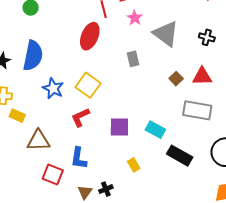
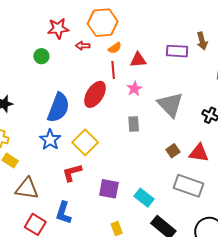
pink star: (135, 18) -> (134, 89), moved
blue semicircle: (33, 56) -> (58, 108), moved

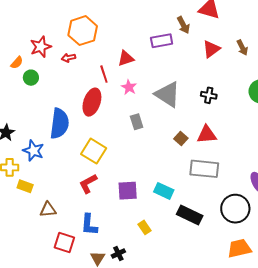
orange semicircle: (115, 48) -> (17, 63), moved
blue star: (50, 140) -> (33, 151), moved
brown triangle: (27, 189) -> (48, 210), size x0.7

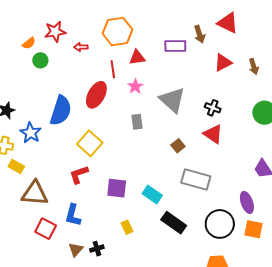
orange hexagon: (83, 31) -> (117, 31), moved
red triangle: (207, 135) -> (213, 134), moved, turned 30
brown triangle: (48, 210) -> (35, 193), size x1.6

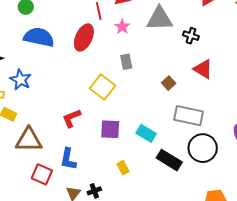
gray triangle: (172, 100) -> (159, 19), moved, turned -40
black cross: (213, 108) -> (191, 36), moved
blue semicircle: (61, 111) -> (39, 37), moved, turned -92
yellow square: (90, 143) -> (102, 87), moved
black circle: (220, 224) -> (203, 148), moved

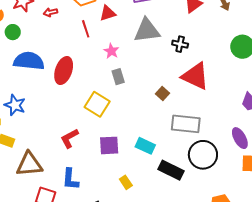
pink star: (122, 27) -> (111, 51), moved
red ellipse: (84, 37) -> (64, 71), moved
red triangle: (203, 69) -> (195, 76), size x1.4

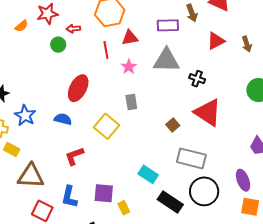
green circle: (13, 32) -> (58, 45), moved
pink star: (111, 51) -> (129, 67), moved
blue semicircle: (29, 61) -> (63, 119), moved, size x0.6
purple square: (109, 145) -> (104, 193), moved

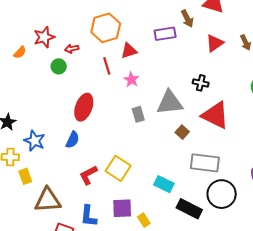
gray triangle: (166, 60) -> (170, 103), moved
blue semicircle: (63, 119) -> (72, 140), turned 108
yellow square: (107, 126) -> (118, 168), moved
yellow rectangle: (12, 150) -> (25, 176), turned 49

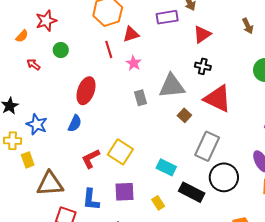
red triangle: (215, 43) -> (202, 34), moved
red arrow: (72, 49) -> (33, 65), moved, turned 48
gray rectangle: (205, 163) -> (207, 146), turned -72
yellow rectangle: (144, 220) -> (158, 203), moved

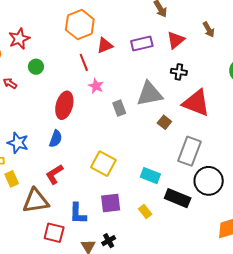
purple rectangle: (167, 17) -> (142, 43), moved
brown arrow: (248, 26) -> (209, 30), moved
pink star: (134, 63) -> (96, 86), moved
red L-shape: (91, 159) -> (54, 174), moved

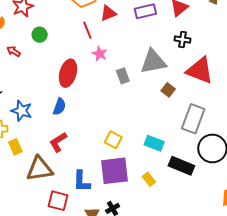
yellow square: (103, 164) -> (113, 140), moved, size x0.7
purple square: (111, 203) -> (114, 171), size x1.4

